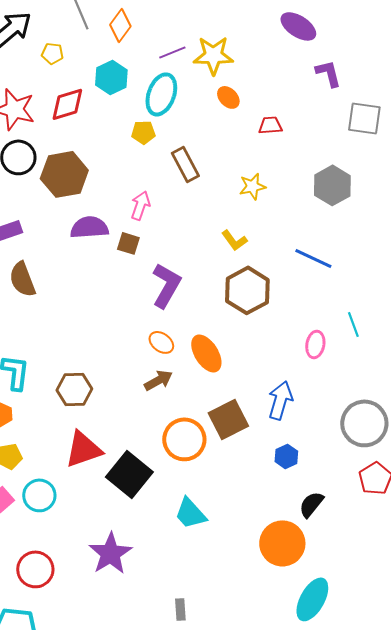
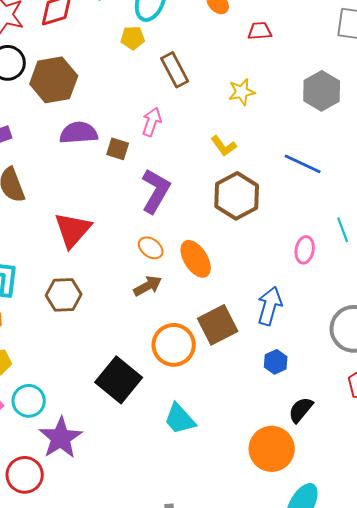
pink arrow: (140, 205) -> (152, 122), moved
red triangle: (83, 449) -> (73, 230), moved, turned -30
purple star: (110, 553) -> (61, 438), moved

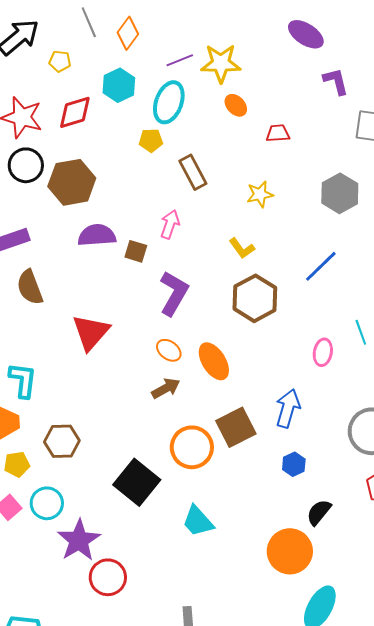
blue line: (303, 164) -> (321, 266), turned -69
brown hexagon: (64, 295) -> (62, 441), moved
red circle: (25, 475) -> (108, 577), moved

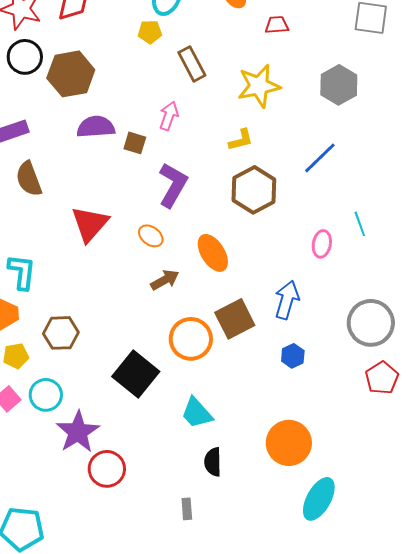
yellow star: (260, 194) -> (259, 86), size x1.6
yellow L-shape: (242, 248) -> (241, 140), turned -68
orange ellipse: (169, 350) -> (151, 236), moved
black semicircle: (319, 512) -> (213, 462), moved, turned -40

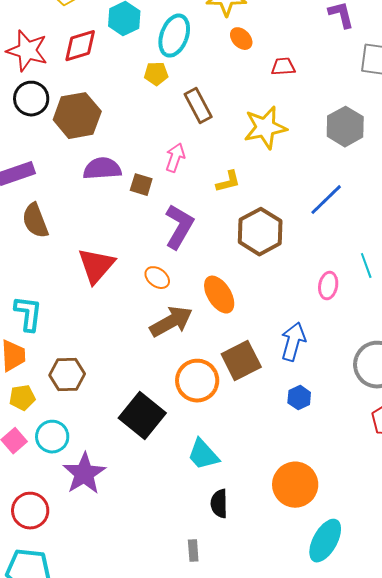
yellow L-shape: (241, 140) -> (228, 182), moved
brown arrow: (165, 280) -> (171, 322), size x1.5
red circle: (107, 469) -> (30, 511), moved

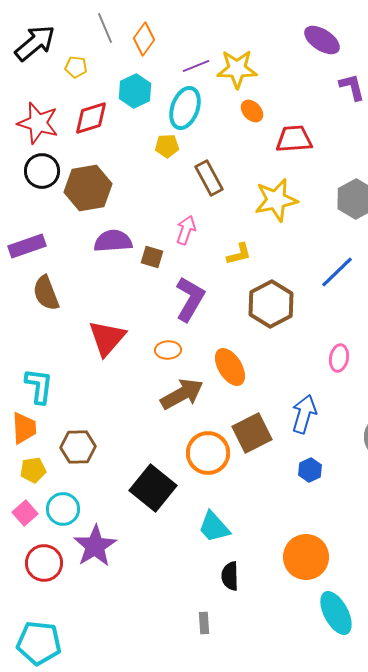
red trapezoid: (283, 67) -> (294, 139), size x1.5
orange ellipse: (157, 278) -> (168, 350), turned -40
red circle: (30, 511) -> (44, 563), moved
cyan ellipse: (325, 541) -> (336, 613), turned -57

